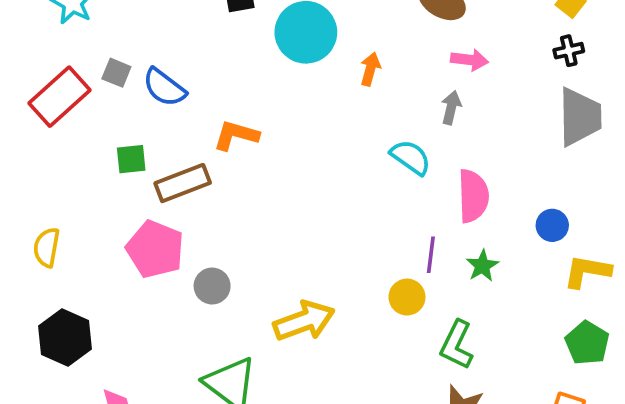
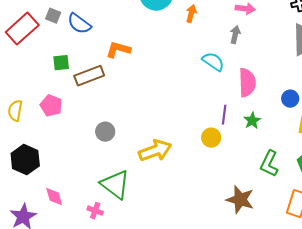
pink pentagon: (155, 249) -> (51, 106), moved, size x0.7
green L-shape: (457, 345) -> (269, 164), moved

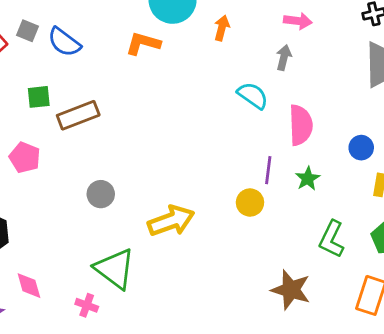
orange L-shape: (118, 50) -> (143, 43), moved

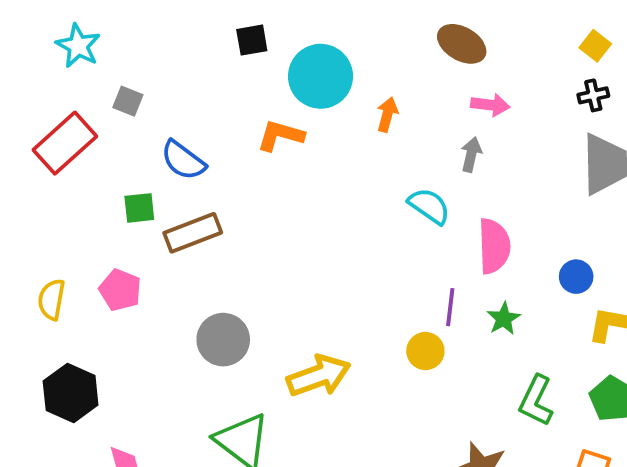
gray square: (28, 31) -> (128, 101), moved
blue semicircle: (64, 42) -> (183, 160), moved
gray circle: (101, 194) -> (223, 340), size x1.4

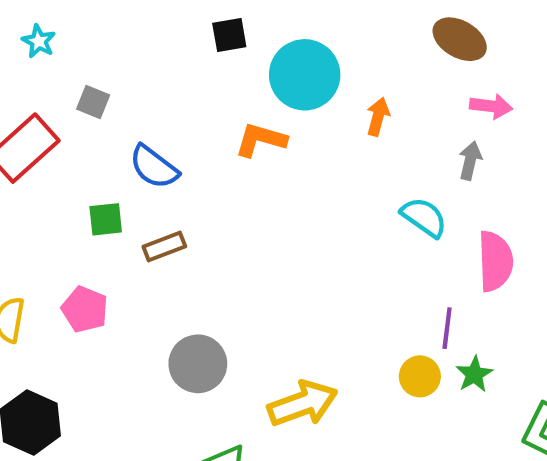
cyan star: (78, 46) -> (39, 41), size x0.7
brown rectangle: (193, 233) -> (164, 247), size x0.7
green star: (504, 319) -> (474, 374), moved

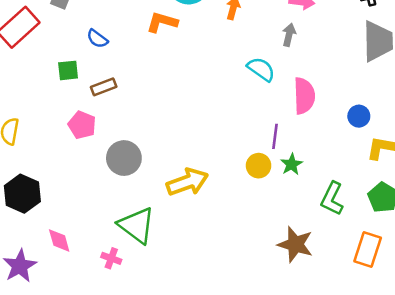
blue semicircle: (154, 167) -> (97, 39), size x0.7
pink pentagon: (85, 309) -> (82, 125), moved

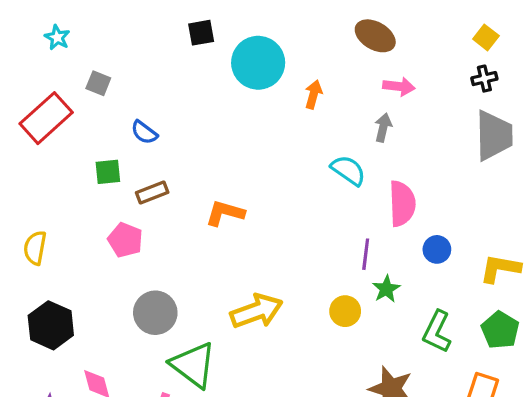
orange L-shape: (162, 22) -> (225, 213), moved
blue circle: (359, 116) -> (437, 249), moved
gray circle: (124, 158) -> (155, 313), moved
yellow circle: (259, 166) -> (345, 311), moved

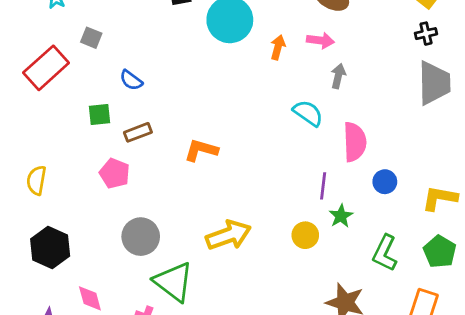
pink arrow: (399, 86) -> (320, 40), moved

